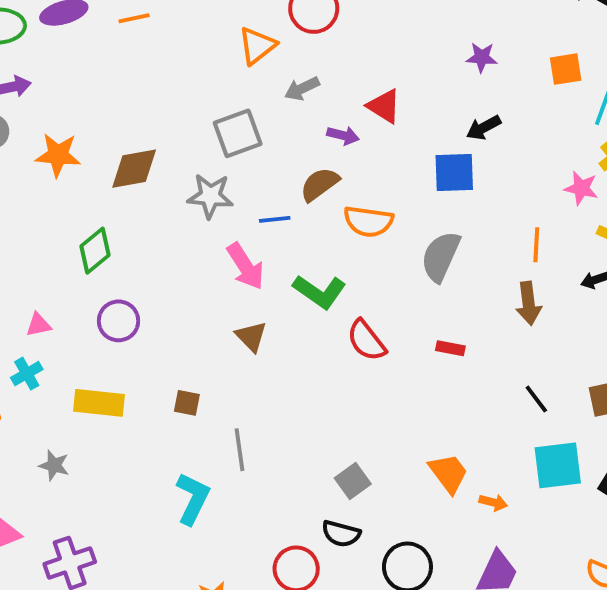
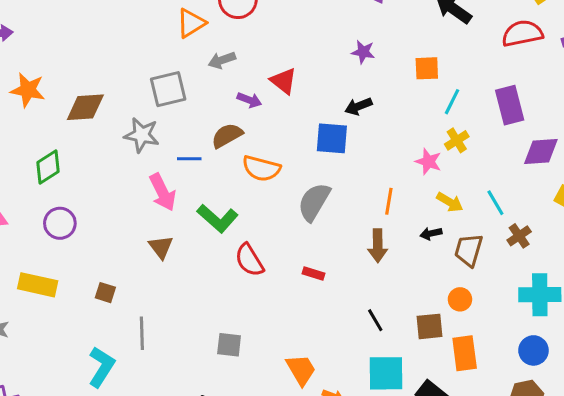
gray square: (353, 481) -> (229, 345), moved, turned 36

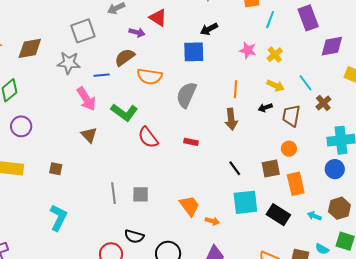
yellow cross: (457, 140) -> (275, 55), moved
pink star: (428, 162) -> (248, 50), moved
gray line: (142, 333) -> (114, 193), moved
blue circle: (533, 350) -> (335, 169), moved

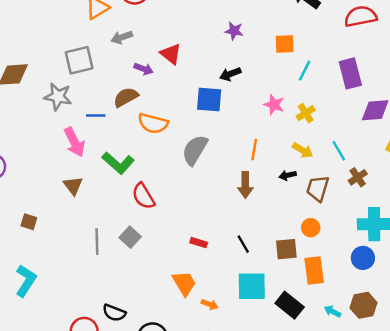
red rectangle: (191, 142) -> (199, 243), moved
gray line: (114, 193) -> (97, 242), moved
gray square: (141, 194) -> (130, 237), moved, turned 36

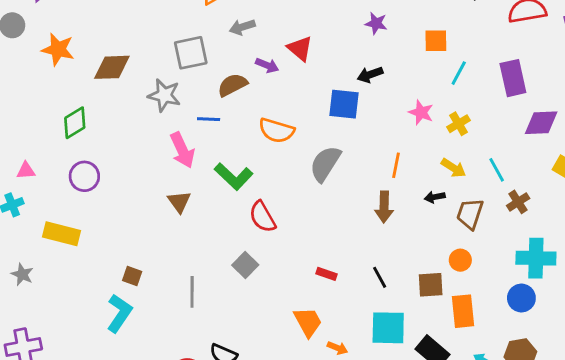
brown semicircle: (126, 97) -> (232, 85), moved
brown square: (29, 222) -> (132, 276), moved
gray line: (97, 242) -> (192, 292), moved

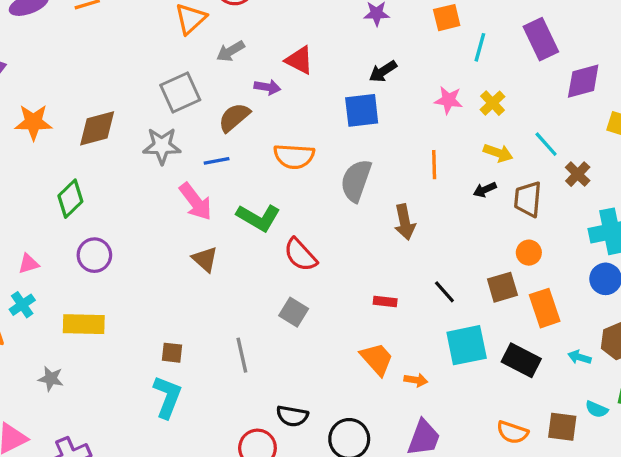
brown arrow: (384, 207) -> (405, 222), moved

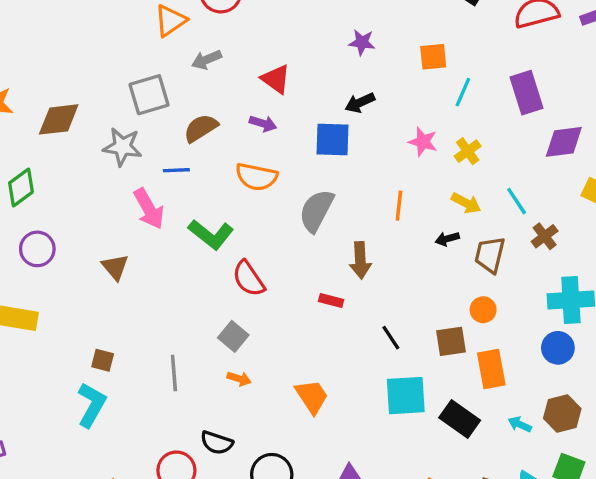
purple arrow: (267, 87) -> (263, 124), moved
brown triangle: (205, 259) -> (115, 267), moved
red rectangle: (385, 301) -> (331, 300), moved
orange arrow: (416, 380) -> (239, 379), moved

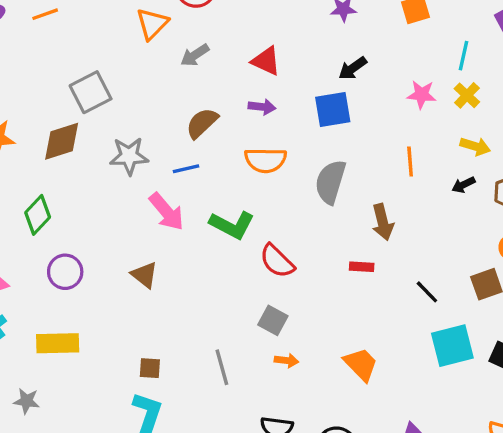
cyan line: (463, 92) -> (463, 56), moved
gray square: (149, 95) -> (91, 92), moved

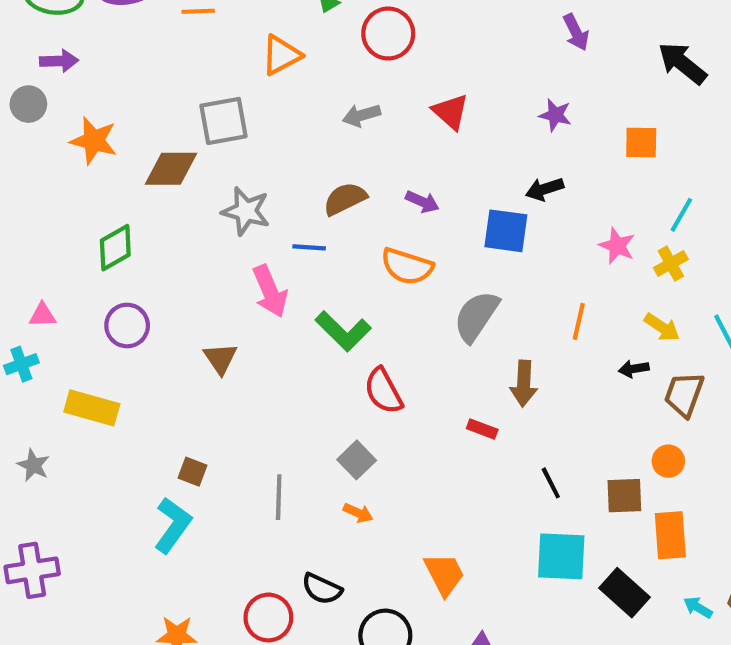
orange triangle: (152, 24) -> (281, 55), moved
red triangle: (266, 61) -> (451, 112), moved
orange trapezoid: (361, 364) -> (444, 574), moved

